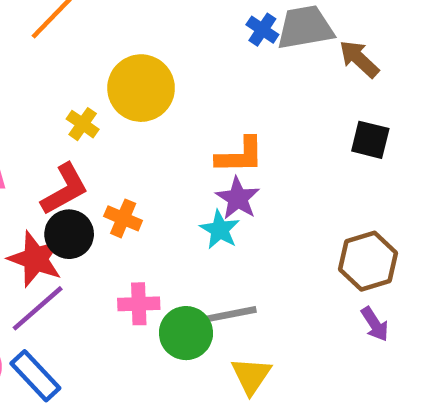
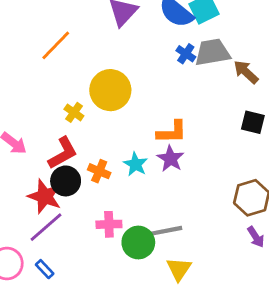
cyan star: (220, 230) -> (136, 164), moved
blue rectangle: (35, 376) -> (45, 269), size x0.6

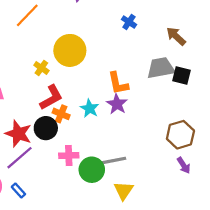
gray trapezoid: (212, 52) -> (161, 68), moved
orange L-shape: (172, 132) -> (118, 83), turned 80
red L-shape: (63, 153) -> (51, 97), moved
black circle: (66, 181) -> (46, 128), moved

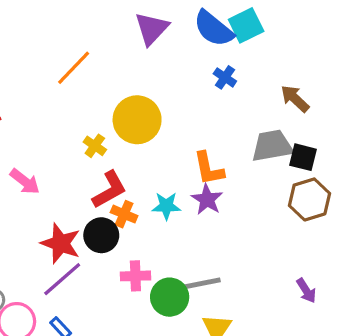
cyan star: (90, 108) -> (166, 206), turned -30
brown hexagon: (180, 135) -> (310, 199), moved

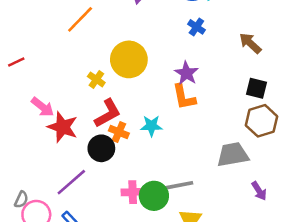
gray trapezoid: (272, 146) -> (233, 155), moved
purple star: (207, 199) -> (186, 73), moved
red star: (61, 243) -> (63, 127), moved
pink cross: (135, 276) -> (133, 192), moved

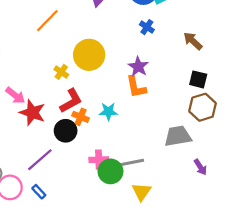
pink cross: (133, 192) -> (99, 160), moved

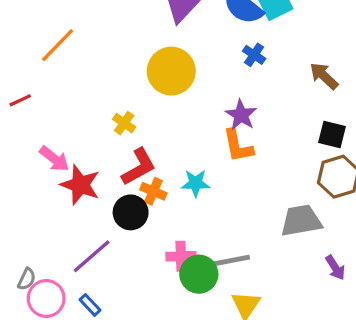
orange line: (47, 21) -> (58, 45), moved
yellow circle: (89, 55) -> (171, 71), moved

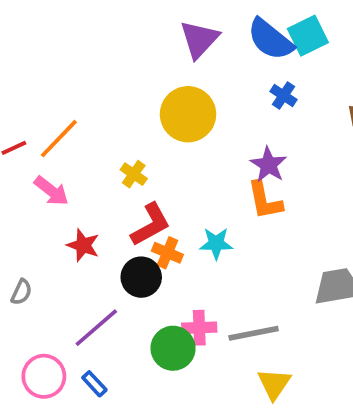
orange line: (58, 45) -> (59, 139), moved
pink arrow: (54, 159) -> (51, 191), moved
red star: (80, 185) -> (83, 245), size x0.7
green circle: (199, 274) -> (173, 348), moved
gray semicircle: (27, 279) -> (21, 292), moved

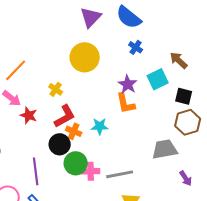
cyan square: (308, 36) -> (158, 79), moved
red star: (83, 245) -> (29, 115), moved
purple line: (96, 328) -> (36, 171), turned -56
green circle: (173, 348) -> (76, 163), moved

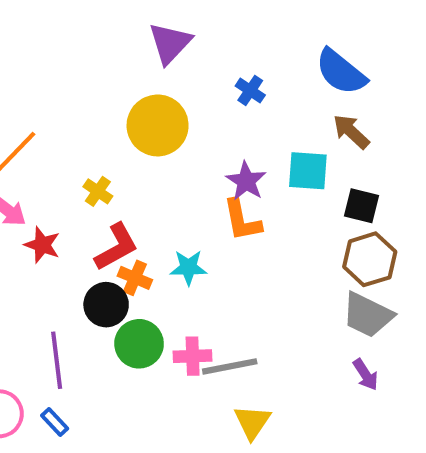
blue semicircle: (129, 17) -> (341, 72), moved
blue cross: (136, 47) -> (250, 90), moved
cyan square: (158, 79) -> (308, 171), turned 30
gray trapezoid: (165, 149) -> (368, 315), moved, turned -144
pink cross: (91, 171) -> (193, 356), moved

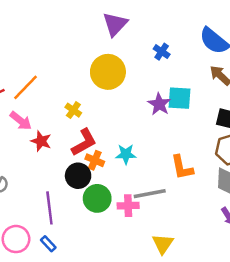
cyan square: (308, 171) -> (180, 98), moved
orange L-shape: (242, 220) -> (182, 167), moved
gray line: (230, 366) -> (150, 194), moved

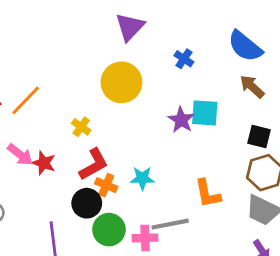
pink arrow: (21, 121) -> (20, 155), moved

